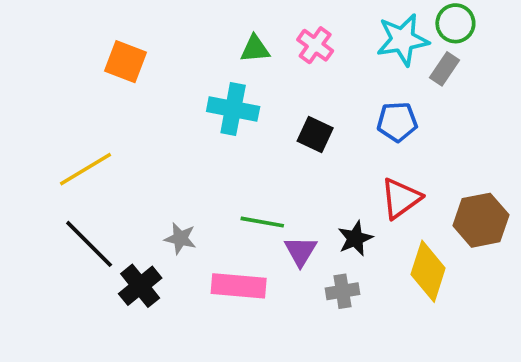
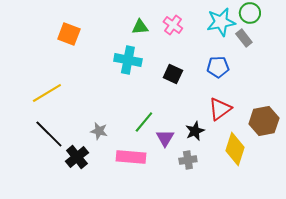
gray rectangle: (445, 69) -> (244, 38), turned -72
green line: (262, 222) -> (144, 122), turned -60

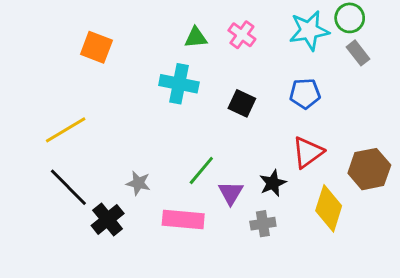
gray rectangle: (244, 38) -> (358, 53), moved

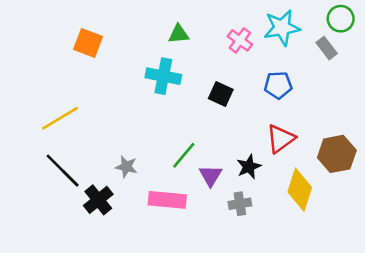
green circle: (350, 18) -> (341, 19), moved
pink cross: (242, 35) -> (240, 40), moved

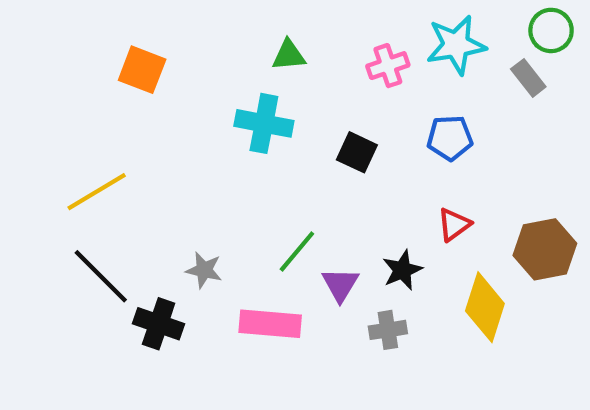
pink cross: (240, 40) -> (388, 66), turned 35
red triangle: (281, 139) -> (454, 225), size x0.7
black cross: (98, 200) -> (159, 324), turned -32

